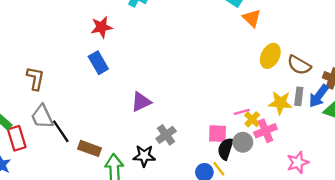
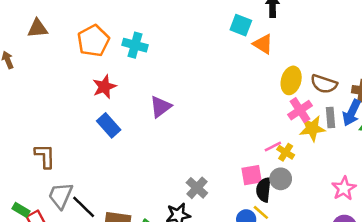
purple triangle: (141, 102) -> (161, 107), moved
gray trapezoid: (42, 117) -> (60, 195), turned 60
pink cross: (266, 131) -> (300, 110), moved

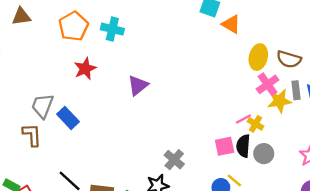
blue rectangle: (109, 125) -> (68, 118), moved
gray circle: (281, 179) -> (264, 154), moved
black semicircle: (264, 190) -> (243, 146), moved
gray trapezoid: (60, 195) -> (42, 106), moved

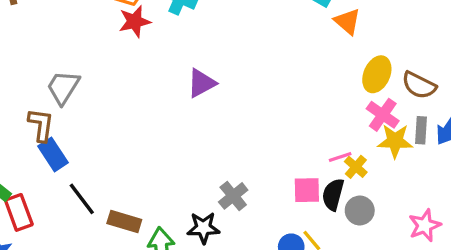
red star: (85, 69) -> (135, 21), moved
pink cross: (268, 84) -> (383, 115), turned -30
blue rectangle: (68, 118) -> (53, 154), moved

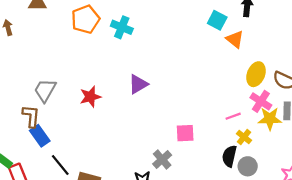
red star: (135, 21) -> (90, 97), moved
pink line: (340, 157) -> (233, 116), moved
pink square: (307, 190) -> (185, 133), moved

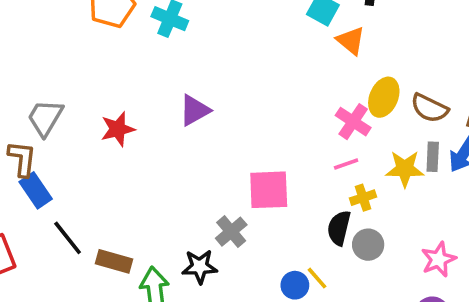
pink cross: (261, 101) -> (353, 122), moved
pink square: (185, 133) -> (269, 190), size x1.4
yellow cross: (244, 137) -> (363, 198), turned 32

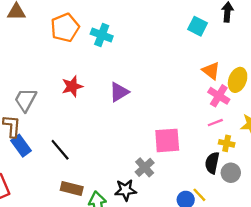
orange triangle: (351, 41) -> (211, 71), moved
red star: (118, 129) -> (72, 86), moved
yellow cross: (363, 198) -> (227, 143), turned 32
black line: (68, 238) -> (60, 150), moved

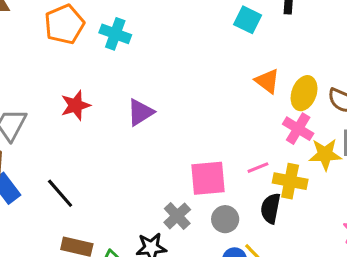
pink cross: (219, 96) -> (298, 129), moved
pink line: (215, 123) -> (258, 168), moved
yellow cross: (227, 143) -> (290, 181), size x1.5
gray circle: (231, 173) -> (225, 219), moved

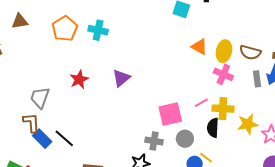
yellow star: (325, 154) -> (248, 124), moved
black line: (60, 193) -> (64, 138), moved
gray cross: (177, 216) -> (154, 141), turned -30

